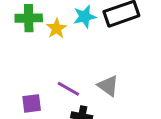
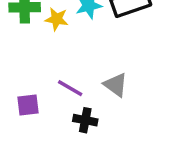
yellow star: (57, 28) -> (57, 19), turned -30

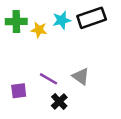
black cross: (85, 120) -> (59, 101), turned 35

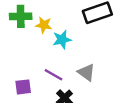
cyan star: (62, 20) -> (62, 40), moved

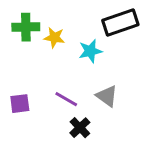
cyan star: (62, 40) -> (90, 51), moved
purple square: (23, 87) -> (20, 104), moved

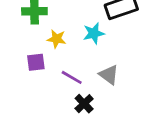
yellow star: (54, 38) -> (57, 39), moved
purple square: (20, 104) -> (36, 62), moved

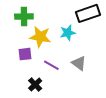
yellow star: (57, 39) -> (40, 37), size x1.5
black cross: (84, 104) -> (35, 85), moved

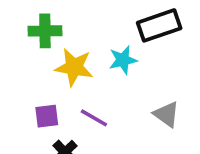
purple square: (25, 54) -> (47, 116), moved
gray triangle: (79, 63) -> (166, 114), moved

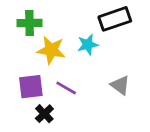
purple square: (47, 116) -> (31, 87), size x1.4

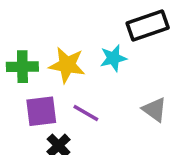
green cross: (29, 23) -> (22, 67), moved

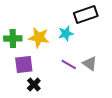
purple line: (86, 113) -> (69, 64), moved

